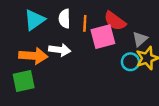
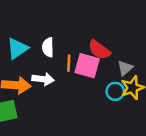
orange line: (85, 23) -> (69, 63), moved
pink square: (103, 37) -> (87, 66), turned 30

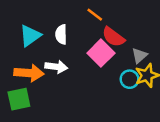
orange line: (69, 63) -> (95, 15), moved, turned -56
pink square: (87, 66) -> (101, 53), turned 30

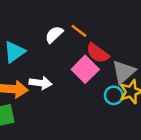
white semicircle: (61, 34) -> (54, 35), moved, turned 48
gray triangle: (139, 56) -> (124, 72), size x1.5

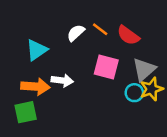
red semicircle: (98, 53) -> (128, 35), moved
pink square: (85, 69) -> (106, 67), turned -30

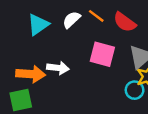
cyan triangle: (37, 50) -> (38, 25), moved
cyan circle: (134, 93) -> (135, 90), moved

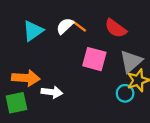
orange line: (96, 16) -> (79, 26), moved
white arrow: (58, 68) -> (52, 92), moved

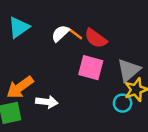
red semicircle: (116, 28) -> (96, 38), moved
cyan triangle: (33, 31) -> (19, 27), moved
orange arrow: (26, 78) -> (20, 87), turned 140

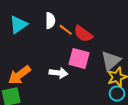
white semicircle: (60, 33) -> (50, 21), moved, turned 133
white arrow: (47, 102) -> (58, 73), moved
cyan circle: (123, 103) -> (117, 93), moved

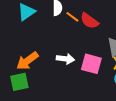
pink square: (79, 59) -> (91, 64), moved

